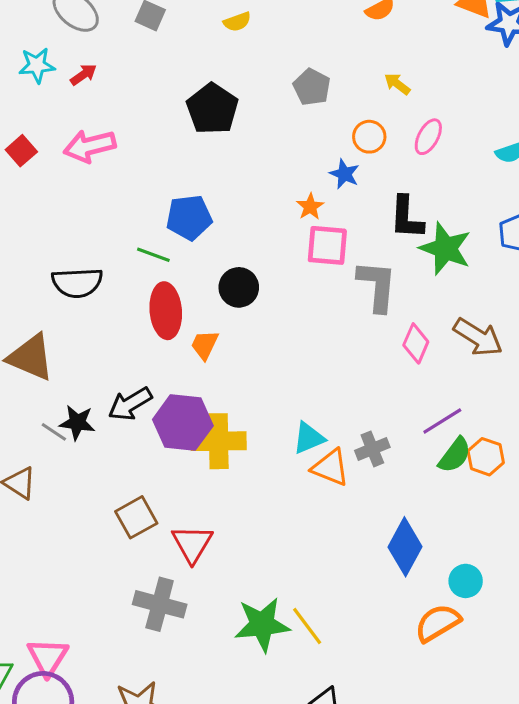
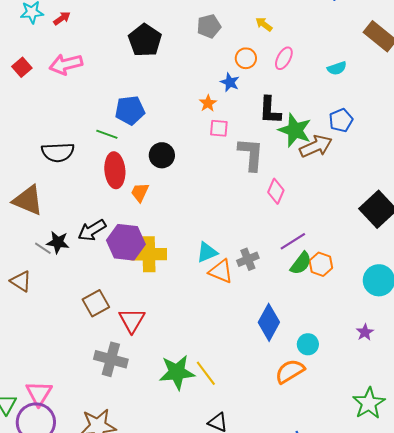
gray pentagon: (312, 87) -> (209, 26), turned 30
pink square: (327, 245) -> (219, 128), size x0.7
brown arrow: (478, 337) -> (316, 146), moved, turned -56

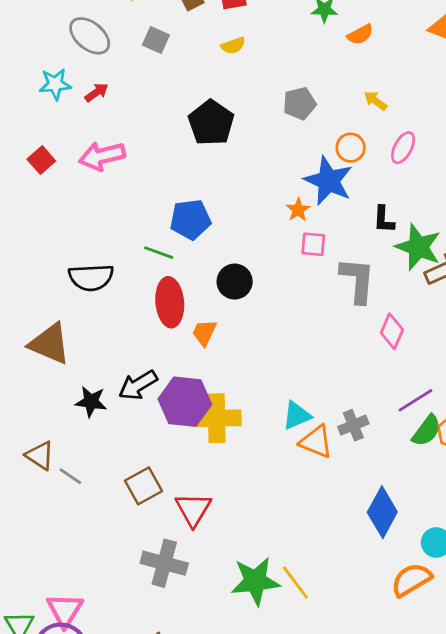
blue star: (230, 82) -> (328, 181), size x1.8
black L-shape: (270, 110) -> (384, 219), size x0.7
gray line: (43, 248) -> (70, 476), moved

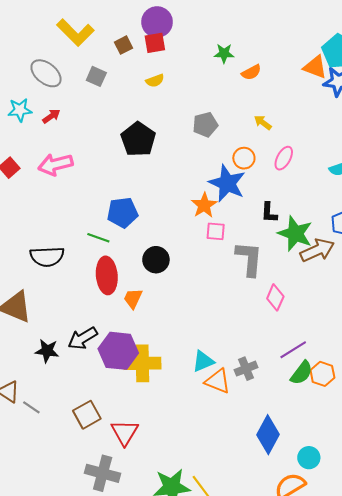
orange star: (298, 210) -> (204, 205), size x1.4

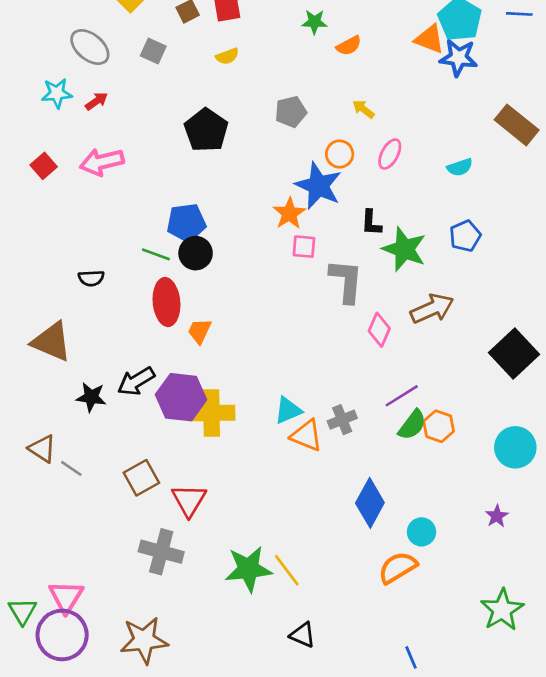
brown arrow: (317, 250) -> (432, 309), moved
black semicircle: (47, 257) -> (91, 278), size x0.6
black circle: (156, 260) -> (196, 253), moved

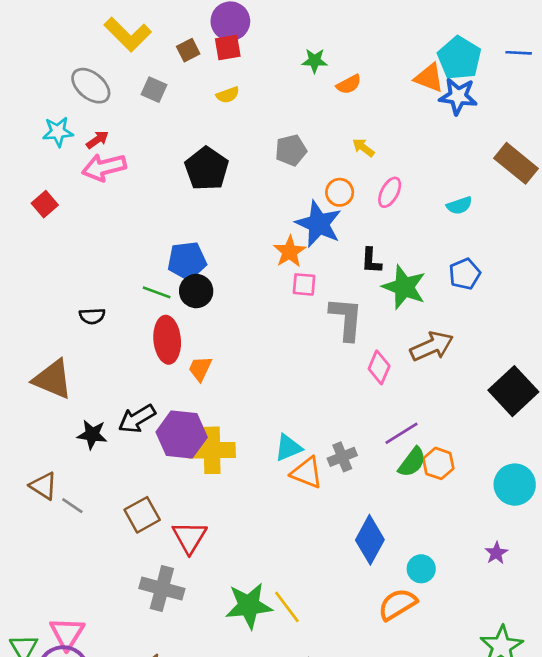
pink arrow: (102, 162) -> (104, 167), moved

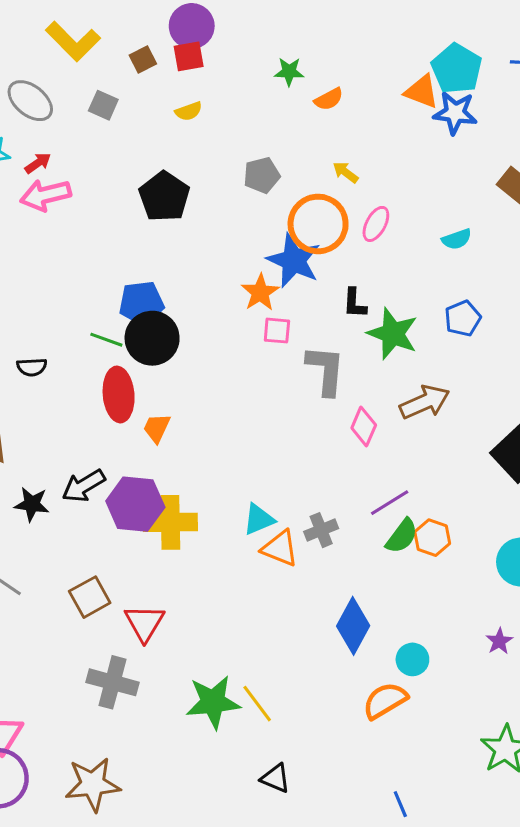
orange circle: (340, 192) -> (318, 224), size x1.8
black circle: (196, 291) -> (152, 338), size x1.4

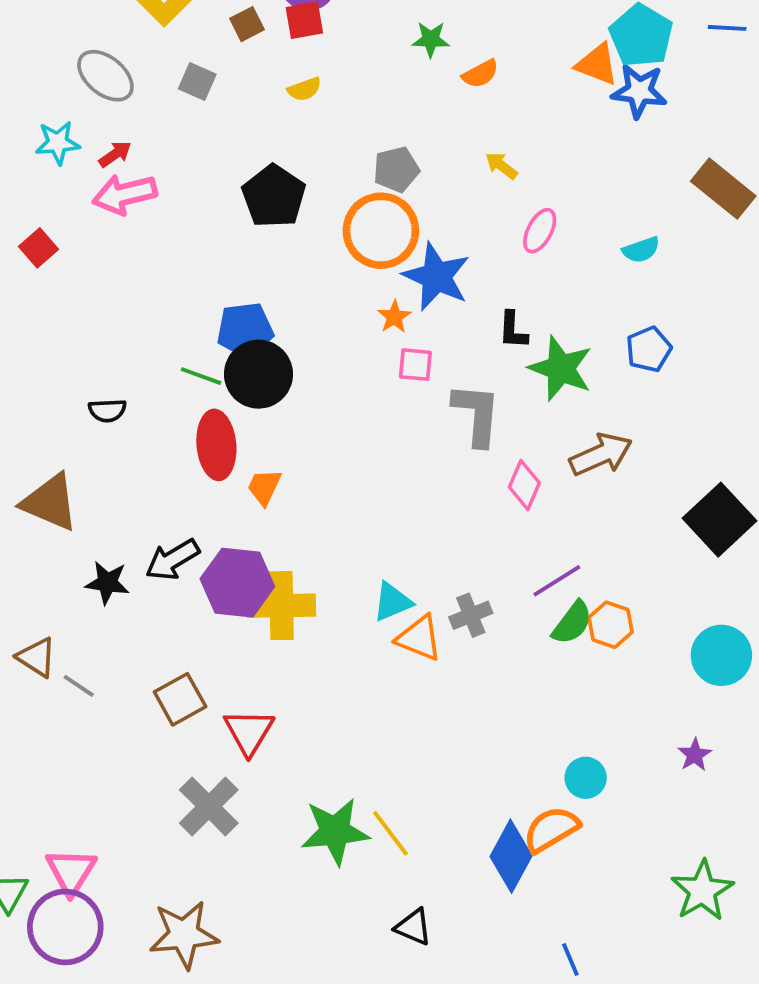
orange circle: (318, 224) -> (381, 231), moved
orange star: (260, 292) -> (394, 317), size x0.7
blue diamond: (353, 626) -> (511, 856), moved
gray cross: (112, 682) -> (209, 806), turned 30

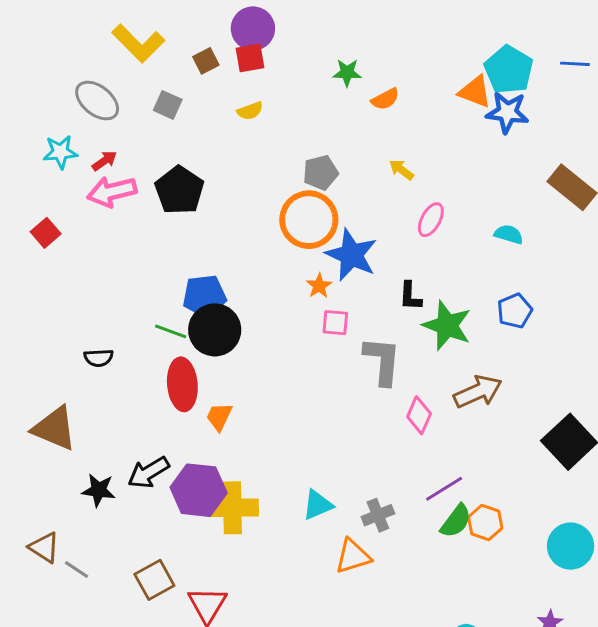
black pentagon: (274, 196) -> (179, 190), moved
cyan semicircle: (641, 250) -> (509, 234), turned -144
orange triangle: (419, 638) -> (353, 556), moved, turned -39

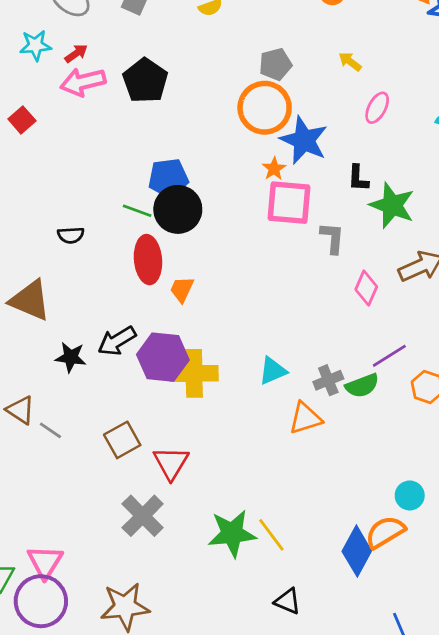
pink square: (335, 323) -> (289, 203), size x1.8
gray L-shape: (382, 361) -> (332, 238), size x0.7
green semicircle: (456, 521) -> (362, 386), moved, turned 32

